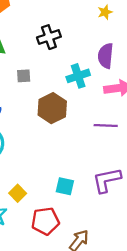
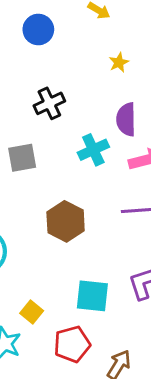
gray square: (24, 76) -> (22, 158), size x1.5
brown hexagon: (52, 108) -> (66, 221), moved
cyan square: (65, 186) -> (92, 296), size x1.4

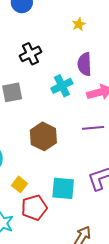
yellow square: (32, 312) -> (19, 184), moved
red pentagon: (72, 344) -> (34, 208), moved

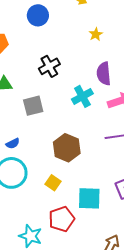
yellow square: (19, 184) -> (53, 183), moved

